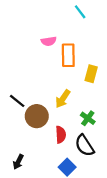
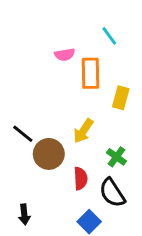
cyan line: (80, 12) -> (109, 36), moved
black arrow: (18, 162) -> (24, 214), turned -32

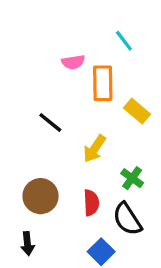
yellow rectangle: (121, 98) -> (137, 111), turned -65
black line: (23, 134) -> (50, 123), moved
brown circle: (49, 154) -> (41, 196), moved

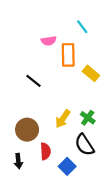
yellow arrow: (95, 149) -> (63, 119), moved
red semicircle: (91, 203) -> (45, 151), moved

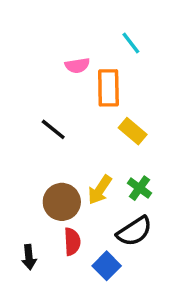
yellow rectangle: (91, 73) -> (133, 131), moved
brown circle: (27, 130) -> (62, 202), moved
black semicircle: (84, 145) -> (134, 231), turned -90

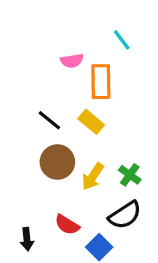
yellow rectangle: (133, 131) -> (91, 122), moved
brown circle: (62, 202) -> (57, 162), moved
red semicircle: (72, 242) -> (67, 225), turned 125

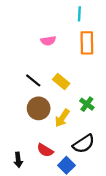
cyan line: (122, 40) -> (79, 14), moved, turned 40
orange rectangle: (101, 82) -> (87, 43), moved
green cross: (130, 175) -> (87, 104), moved

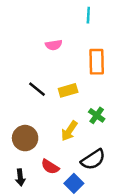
orange rectangle: (87, 43) -> (97, 62), moved
yellow rectangle: (61, 82) -> (68, 90), turned -56
brown circle: (39, 108) -> (25, 138), moved

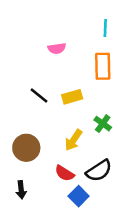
cyan line: (88, 15) -> (105, 28), moved
red semicircle: (50, 167) -> (64, 173), moved

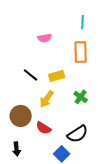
yellow arrow: (73, 140) -> (47, 99), moved
red semicircle: (64, 173) -> (44, 128), moved

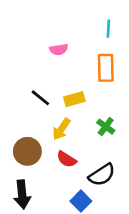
red semicircle: (44, 128) -> (67, 159), moved
black arrow: (17, 149) -> (22, 194), size x1.5

